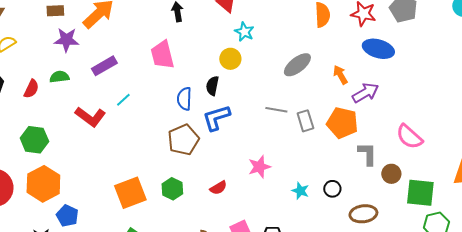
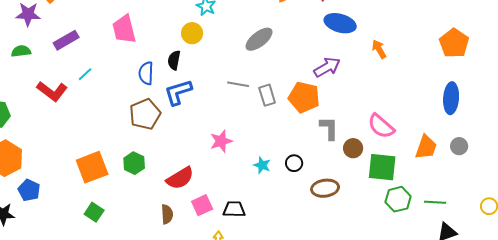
orange arrow: (340, 75) -> (379, 49), moved
pink semicircle: (409, 137) -> (381, 126), moved
red semicircle: (218, 188) -> (180, 178), moved, size x1.6

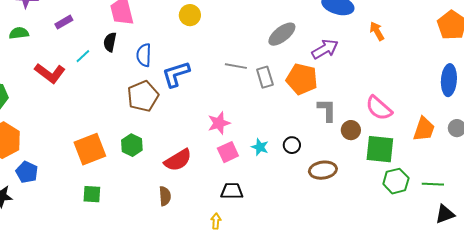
gray ellipse: (259, 39) -> (282, 34), moved
purple rectangle: (66, 40) -> (64, 22), size x0.7
black semicircle: (174, 60) -> (110, 42), moved
pink square: (202, 205) -> (228, 152), moved
green square: (94, 212) -> (92, 194), turned -30

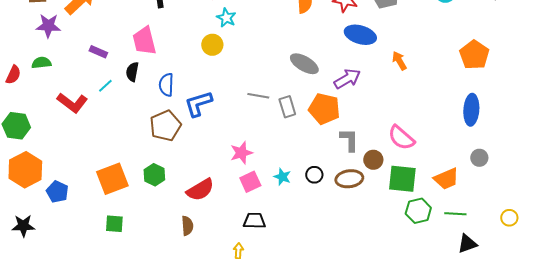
purple rectangle: (64, 22) -> (98, 52), moved, turned 54
gray ellipse: (282, 34) -> (304, 64), turned 68
orange trapezoid: (424, 129) -> (446, 179), moved, turned 48
brown ellipse: (323, 170) -> (349, 179), moved
blue pentagon: (27, 172) -> (57, 192), moved

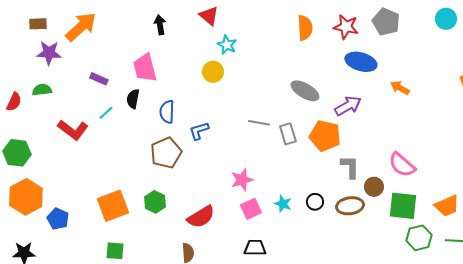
orange arrow: (399, 61) -> (400, 88), turned -30
blue L-shape: (198, 104) -> (199, 131), size x0.7

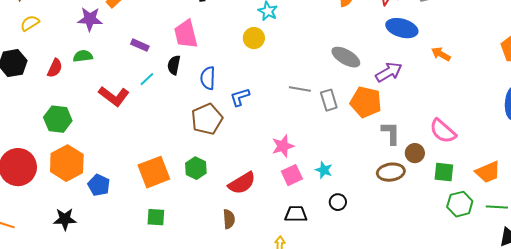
black circle: (315, 202) -> (338, 202), moved
green square: (403, 206) -> (444, 172), size x0.7

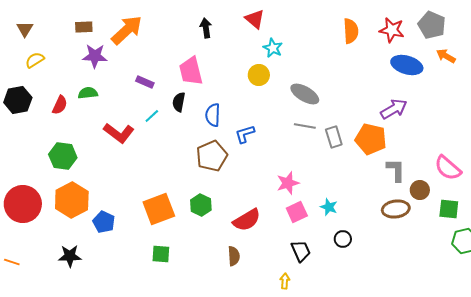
orange arrow: (441, 54) -> (446, 56), moved
gray ellipse: (346, 57) -> (305, 94), moved
black trapezoid: (296, 214) -> (301, 251), turned 65

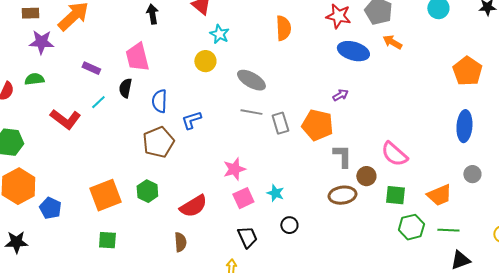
orange semicircle: (351, 31) -> (283, 28), moved
purple arrow: (394, 109) -> (340, 95), size x0.6

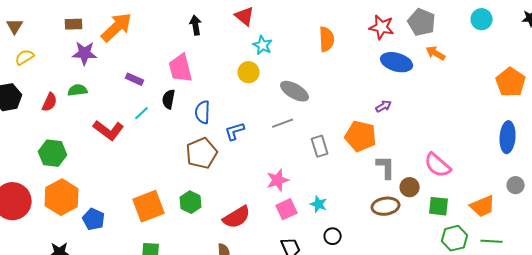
gray line: (251, 112) -> (283, 123), moved, turned -30
gray rectangle: (280, 123) -> (320, 146), moved

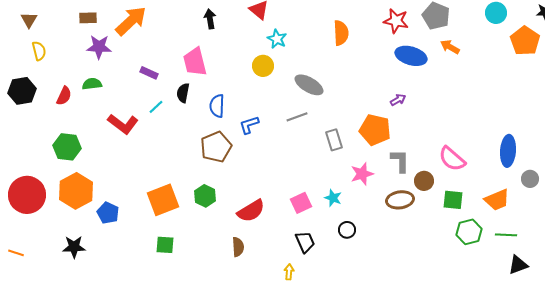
yellow semicircle: (25, 57) -> (39, 51), turned 108
orange pentagon: (511, 82) -> (525, 41), moved
blue ellipse: (508, 137) -> (508, 151), moved
pink star: (278, 180) -> (362, 174), moved

